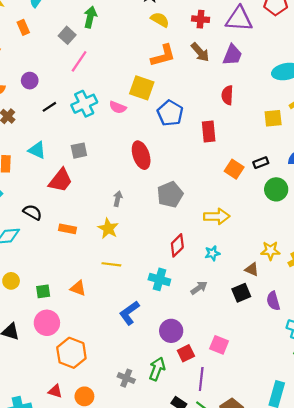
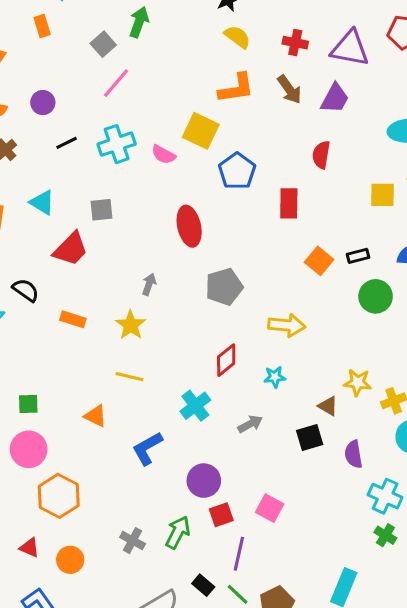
cyan cross: (159, 279) -> (195, 406), turned 30
orange triangle: (78, 288) -> (96, 416), moved

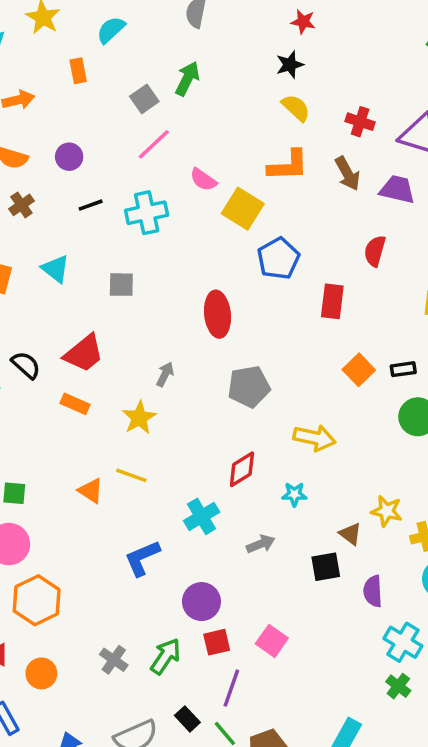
purple trapezoid: (335, 98) -> (397, 189), turned -112
pink semicircle: (164, 155) -> (203, 180), moved
red trapezoid: (71, 249) -> (84, 353), moved
orange triangle: (96, 416) -> (91, 491), moved

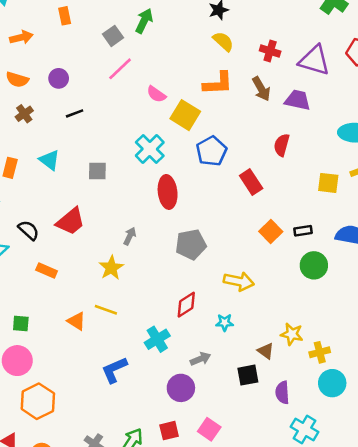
cyan cross: (147, 213) -> (150, 149), moved, turned -32
red rectangle: (332, 301) -> (251, 182), turned -40
orange rectangle: (75, 404) -> (47, 271), moved
purple circle: (201, 602) -> (181, 388), moved

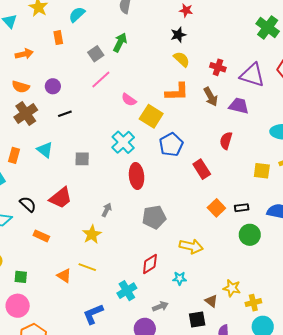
brown cross: (24, 114) -> (26, 113), size x1.6

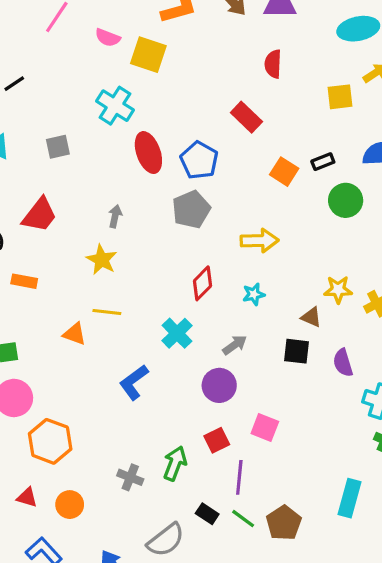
blue pentagon: (171, 145) -> (199, 160), moved
black square: (197, 320) -> (296, 351), turned 30

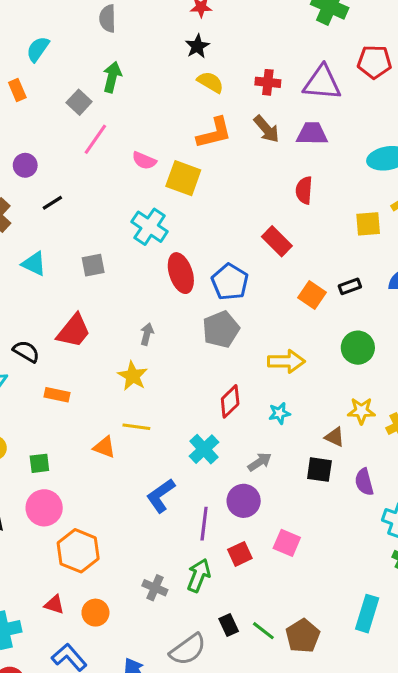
green circle: (346, 200) -> (358, 348), moved
purple line: (239, 477) -> (204, 524), moved
black rectangle: (207, 514) -> (229, 625), turned 30

